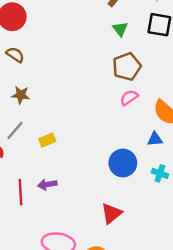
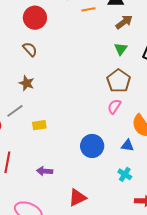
brown pentagon: (127, 67) -> (119, 81), turned -30
pink semicircle: (129, 98) -> (114, 106), turned -35
blue circle: (123, 163) -> (92, 146), moved
purple arrow: (47, 184) -> (45, 171), moved

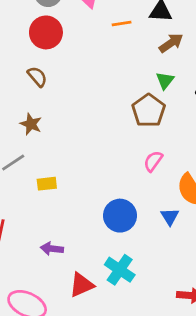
brown pentagon: (119, 81) -> (149, 111), moved
blue triangle: (127, 145) -> (170, 217), turned 48
cyan cross: (125, 174) -> (120, 270), moved, size x1.5
red triangle: (77, 198) -> (82, 285), moved

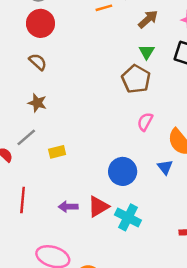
red triangle: (82, 285) -> (98, 207), moved

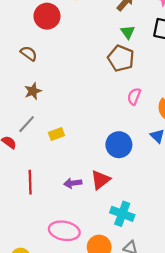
red circle: (40, 23) -> (47, 16), moved
brown star: (37, 103) -> (33, 91), turned -30
cyan cross: (128, 217) -> (122, 214), moved

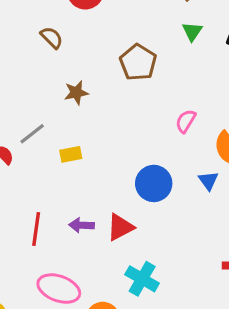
brown pentagon: (121, 58) -> (138, 62), moved
brown star: (33, 91) -> (76, 93), moved
red line: (30, 182) -> (36, 229), moved

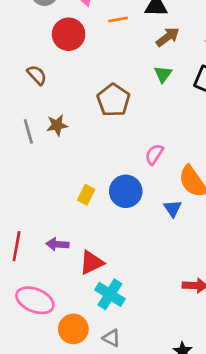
gray line: (32, 134) -> (28, 131), moved, turned -70
yellow rectangle: (71, 154) -> (86, 195), moved, turned -54
blue circle: (154, 183) -> (126, 191), moved
red triangle: (120, 227) -> (92, 263), moved

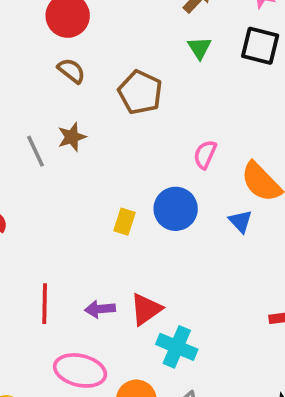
brown semicircle: (37, 75) -> (71, 71), moved
purple arrow: (57, 244) -> (100, 309), moved

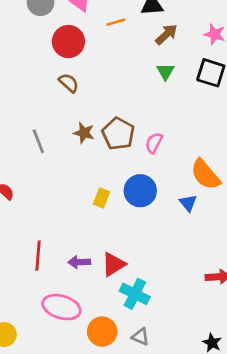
brown pentagon: (140, 92) -> (118, 134), moved
brown star: (72, 137) -> (84, 133), moved, turned 30
pink semicircle: (205, 154) -> (154, 143), moved

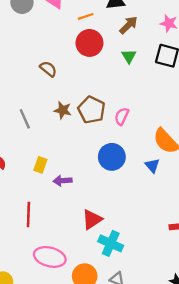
red circle: (68, 42) -> (89, 43), moved
yellow rectangle: (102, 198) -> (40, 165), moved
purple arrow: (79, 262) -> (63, 181), moved

